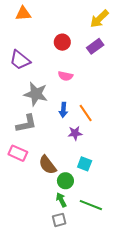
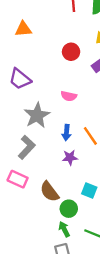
red circle: (62, 42) -> (71, 52), moved
gray star: (36, 94) -> (37, 115), turned 30
gray L-shape: (26, 124) -> (27, 147), turned -35
purple star: (75, 133) -> (70, 157), moved

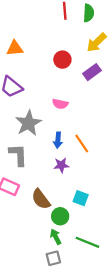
orange triangle: (23, 29) -> (15, 48), moved
gray L-shape: (27, 147) -> (18, 155), turned -45

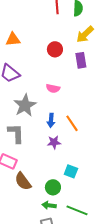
purple rectangle: (92, 72) -> (81, 60), turned -63
brown semicircle: (41, 199) -> (23, 181), moved
green arrow: (56, 237) -> (49, 205), turned -56

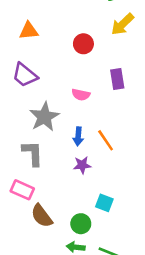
purple rectangle: (81, 60) -> (117, 79), moved

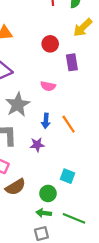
purple rectangle: (117, 79) -> (72, 62), moved
purple star: (82, 165) -> (37, 145), moved
brown semicircle: (42, 216) -> (15, 187), turned -84

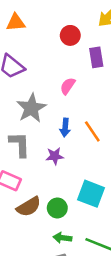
pink semicircle: (48, 86) -> (68, 86), turned 112
cyan square: (68, 176) -> (91, 194), size x1.5
green circle: (48, 193) -> (57, 208), moved

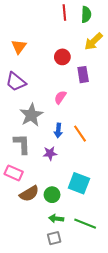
orange triangle: (16, 22) -> (19, 47), turned -49

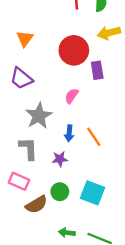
yellow arrow: (93, 41) -> (109, 33), turned 30
red circle: (62, 57) -> (74, 50), size x1.6
green circle: (52, 195) -> (60, 192), moved

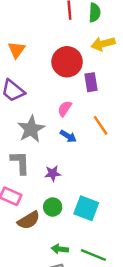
blue arrow: (69, 133) -> (68, 136), moved, turned -63
orange line: (94, 137) -> (101, 125), moved

